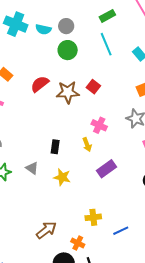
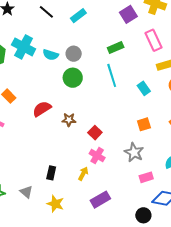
red square: (93, 87) -> (95, 133), moved
brown star: (68, 92) -> (69, 120), size x0.6
yellow arrow: (87, 145) -> (83, 174), turned -136

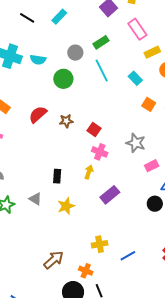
gray circle: (74, 54) -> (75, 53), moved
orange square: (144, 124) -> (149, 104), moved, turned -32
yellow star: (55, 204) -> (66, 206), turned -30

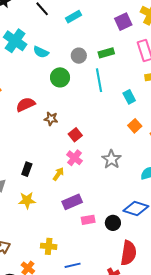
pink rectangle: (152, 166) -> (88, 220), moved

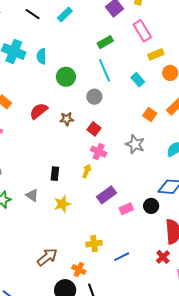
cyan semicircle: (41, 52) -> (41, 56), turned 77
gray circle: (79, 56) -> (94, 97), moved
orange square: (135, 126) -> (150, 115), moved

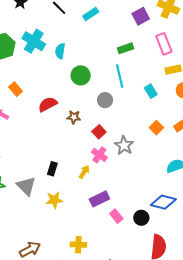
gray star: (135, 144) -> (124, 145), moved
gray triangle: (32, 195) -> (26, 186), size x1.5
pink rectangle: (126, 209) -> (116, 216), turned 64

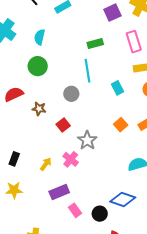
cyan semicircle: (60, 51) -> (40, 37), moved
green circle: (81, 75) -> (38, 66), moved
pink cross: (99, 155) -> (71, 159), moved

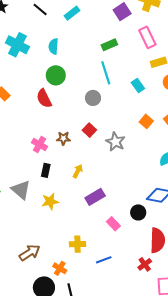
red semicircle: (14, 94) -> (44, 98), moved, turned -84
brown star: (39, 109) -> (63, 138), moved
pink cross: (71, 159) -> (39, 145), moved
pink rectangle: (75, 210) -> (113, 224), moved

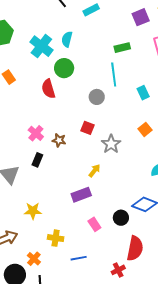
cyan cross: (17, 45) -> (41, 46), moved
red square: (89, 130) -> (87, 128), turned -32
brown star: (63, 138) -> (59, 140), moved
yellow arrow: (78, 171) -> (94, 171), moved
yellow star: (50, 201) -> (33, 211), moved

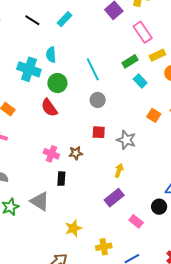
green rectangle: (122, 48) -> (130, 61), moved
cyan line: (114, 74) -> (93, 69), moved

